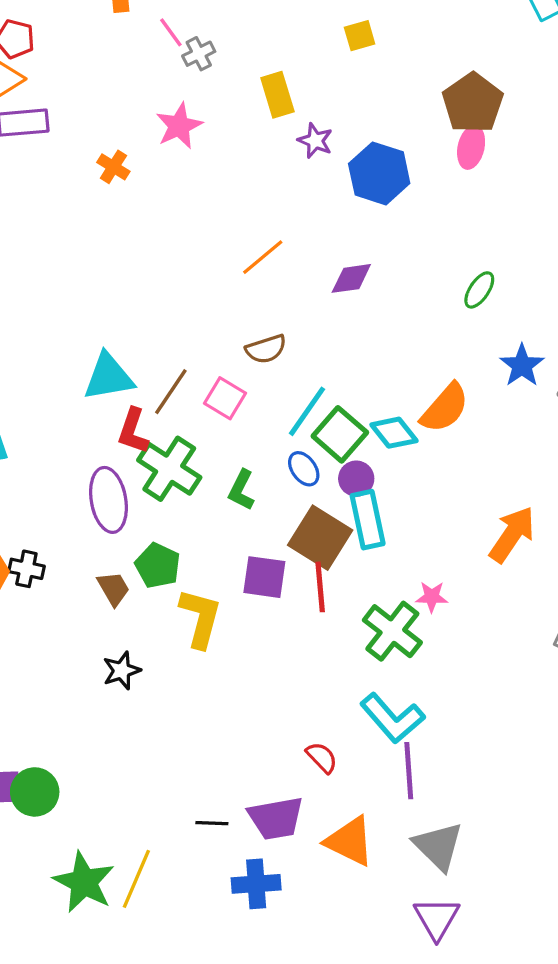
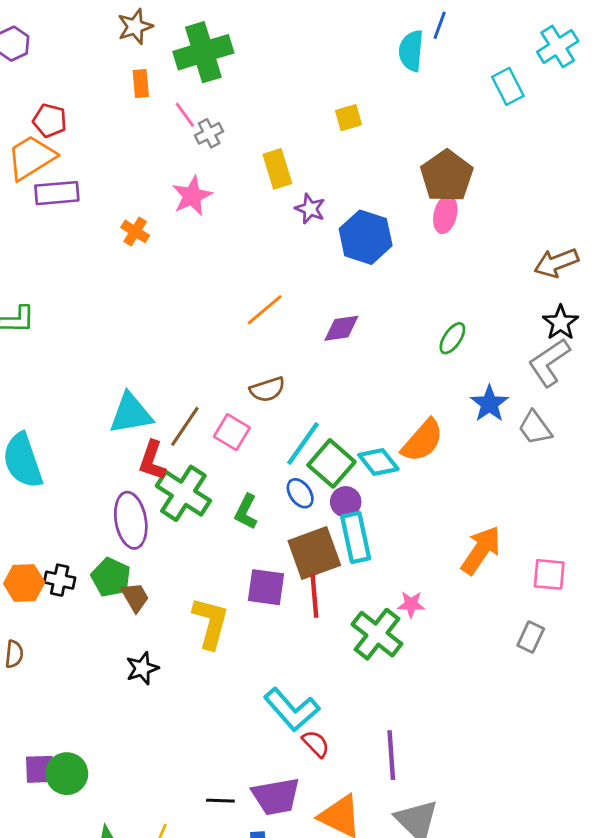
brown square: (320, 538) -> (314, 553), turned 38
green pentagon: (158, 566) -> (111, 577), moved
cyan L-shape: (392, 718) -> (292, 710), moved

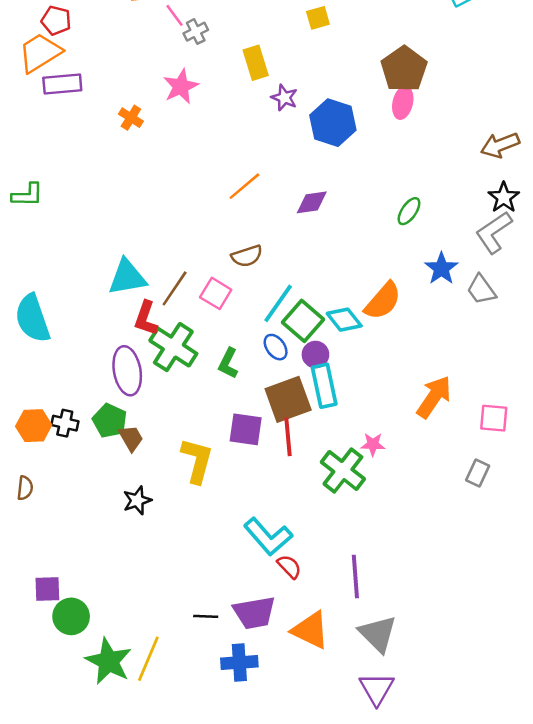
green circle: (67, 774) -> (71, 616), moved

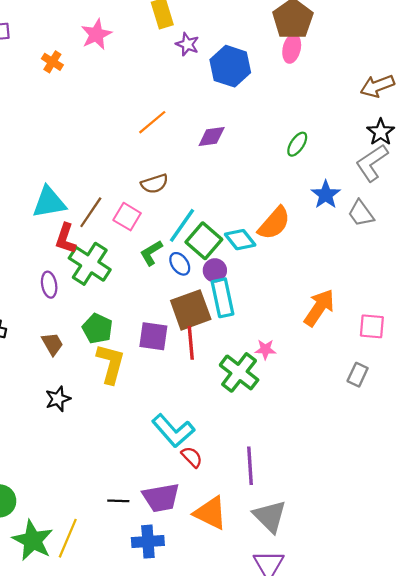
green L-shape: (228, 363) -> (151, 253), moved, turned 32
purple ellipse: (127, 371) -> (49, 285), size x0.6
green pentagon: (110, 421) -> (97, 329), moved

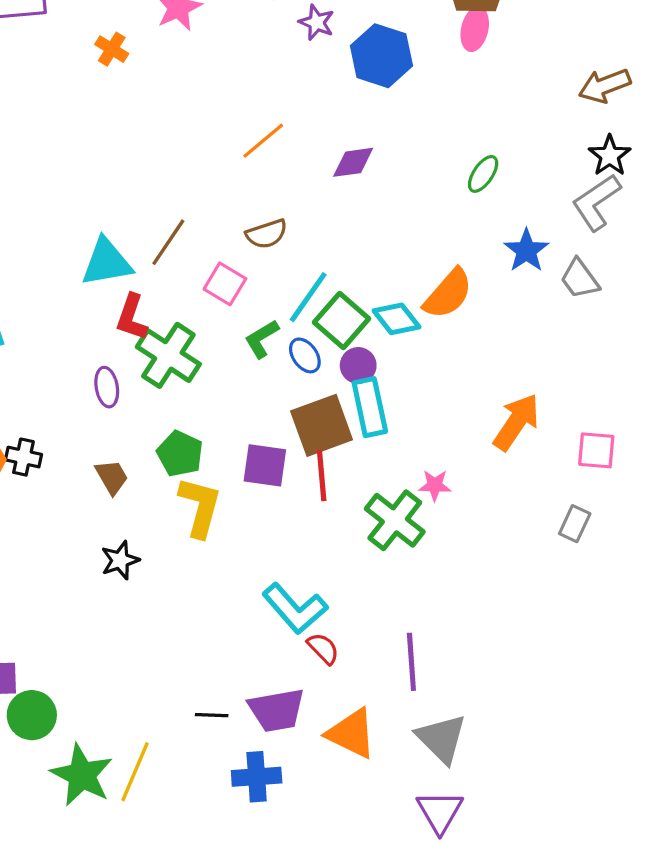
brown line: (91, 212) -> (168, 242), moved

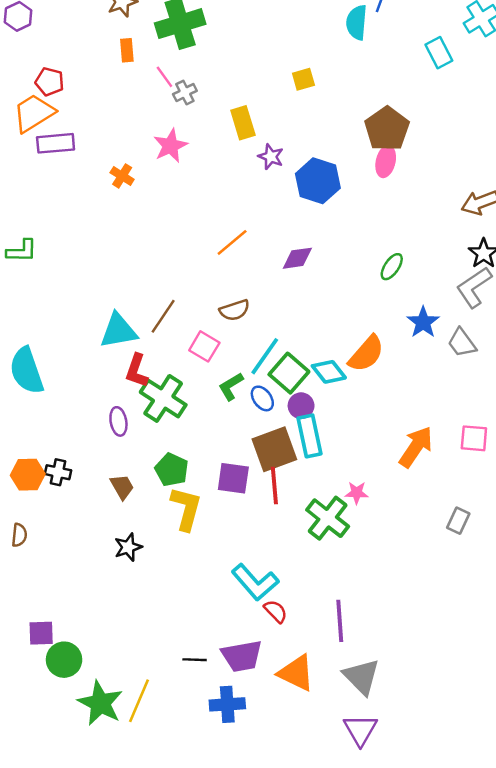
pink square: (596, 450) -> (474, 438), moved

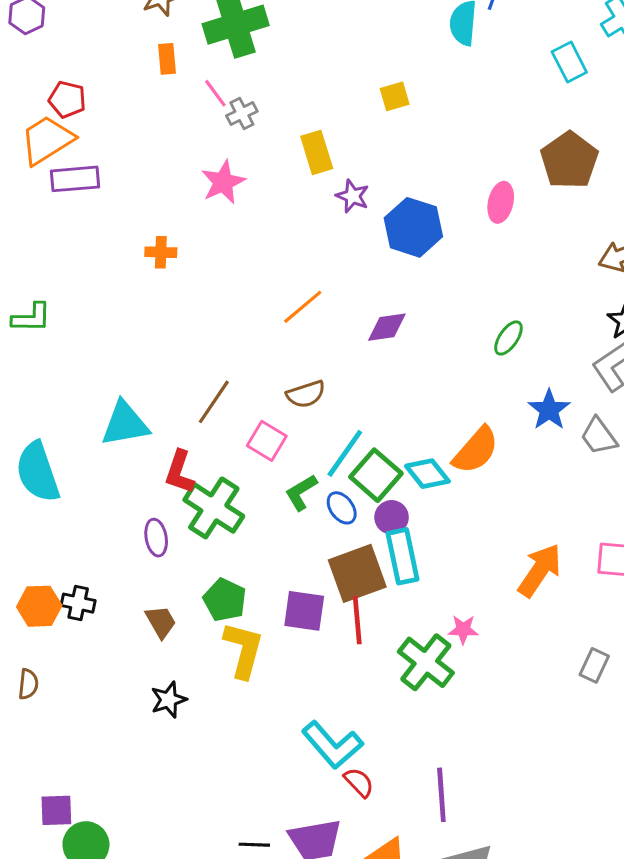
brown pentagon: (387, 129) -> (569, 160), moved
orange cross: (122, 176) -> (161, 252), moved, turned -30
cyan triangle: (118, 331) -> (125, 424), moved

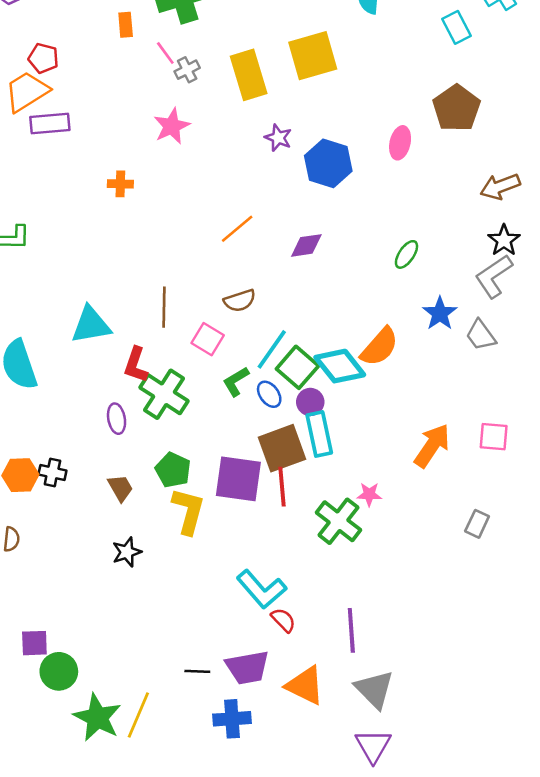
yellow square: (395, 96) -> (313, 56), size x2.0
yellow rectangle: (317, 152) -> (249, 75), moved, size x1.4
brown line: (214, 402) -> (164, 307), turned -33
cyan diamond: (427, 474) -> (340, 366), size x1.4
purple square: (304, 611) -> (238, 479), size x1.4

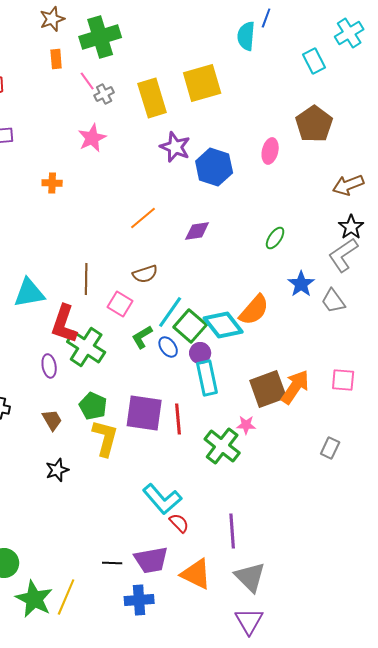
purple star: (278, 138) -> (175, 147), size x1.4
red L-shape: (136, 365) -> (64, 324), size x1.4
brown square: (282, 448) -> (268, 389), moved

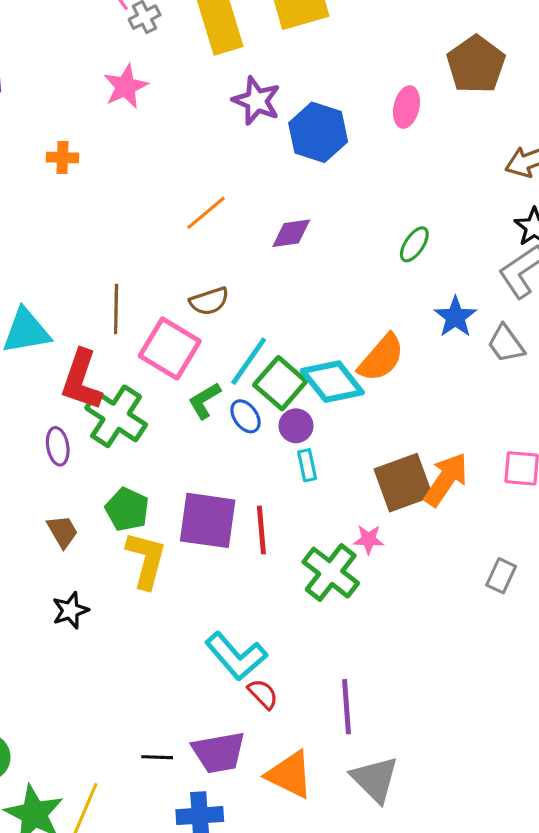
pink square: (120, 304) -> (170, 348), size x1.5
cyan rectangle: (207, 378) -> (307, 465), size x0.6

